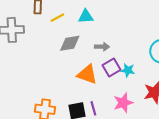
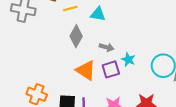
gray diamond: (70, 43) -> (76, 36), turned -65
cyan star: (128, 70) -> (128, 60), moved

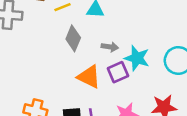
cyan star: (128, 60) -> (137, 58), size x1.5

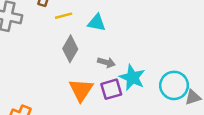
orange triangle: (89, 77) -> (81, 90), turned 30

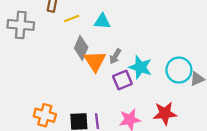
gray arrow: (106, 62) -> (115, 56), turned 112
orange triangle: (81, 90) -> (95, 61), moved

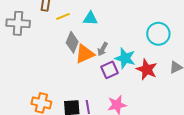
orange triangle: (95, 61) -> (85, 54), turned 40
cyan circle: (179, 70) -> (158, 34), moved
red star: (165, 113) -> (147, 69), moved, turned 30

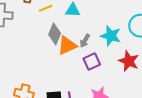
cyan star: (125, 58) -> (111, 36), moved

